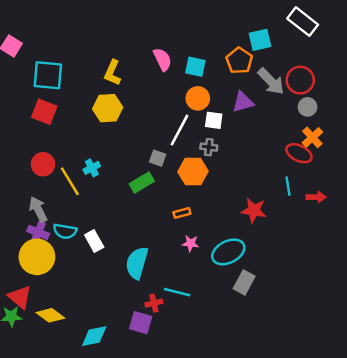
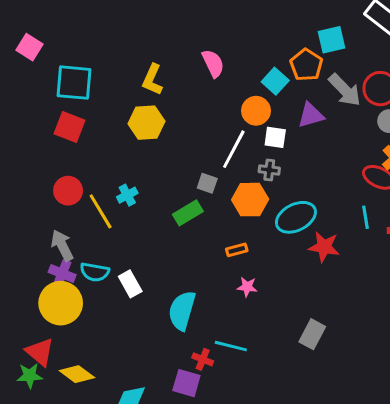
cyan square: (195, 67) -> (275, 81), moved, turned 30
cyan ellipse: (228, 252) -> (296, 217), moved
red cross: (154, 303) -> (203, 359), turned 35

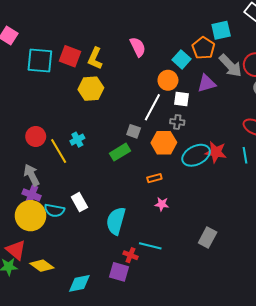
red square: (70, 127) -> (70, 56), moved
red star: (324, 247) -> (216, 152), moved
cyan semicircle: (95, 272) -> (54, 210), moved

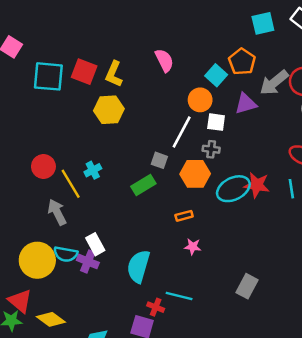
cyan square: (221, 30) -> (263, 23), moved
gray arrow: (230, 66) -> (274, 83), turned 95
gray arrow: (32, 175) -> (57, 212), moved
purple cross: (32, 195) -> (88, 261), moved

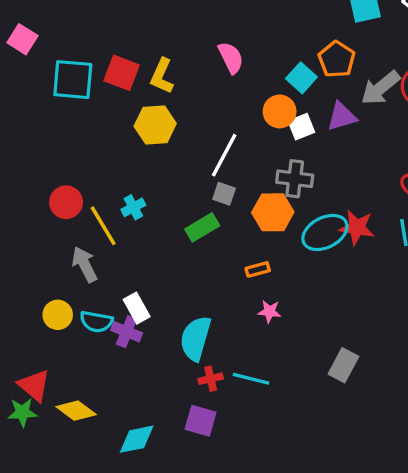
white square: (216, 122) -> (301, 127), moved, turned -30
white line: (182, 132) -> (224, 155), moved
gray cross: (211, 149) -> (295, 179), size x1.5
yellow circle: (37, 260) -> (58, 315), moved, size x0.6
red cross: (156, 307) -> (211, 379), moved, turned -35

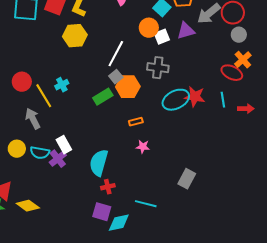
gray square: (224, 194) -> (116, 77), turned 32
orange hexagon: (273, 212) -> (128, 87), moved
purple cross: (127, 332) -> (58, 159), turned 30
cyan line: (251, 379) -> (146, 204), moved
cyan diamond: (137, 439) -> (119, 223), moved

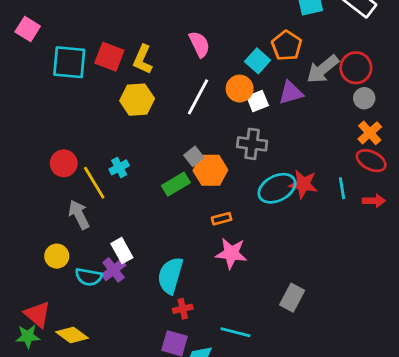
white line: (116, 54) -> (198, 97), moved
red ellipse: (232, 73) -> (371, 161), moved
pink star: (143, 147) -> (231, 253), size x1.6
cyan semicircle: (40, 153) -> (89, 277), moved

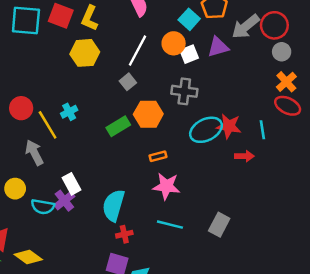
gray square: (194, 156) -> (128, 82), moved
red arrow: (374, 201) -> (244, 156), moved
cyan line: (235, 332) -> (170, 225), moved

